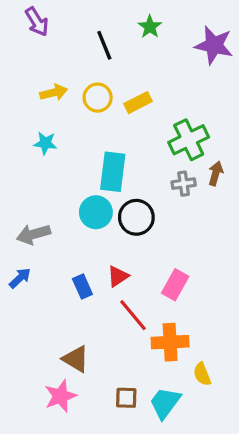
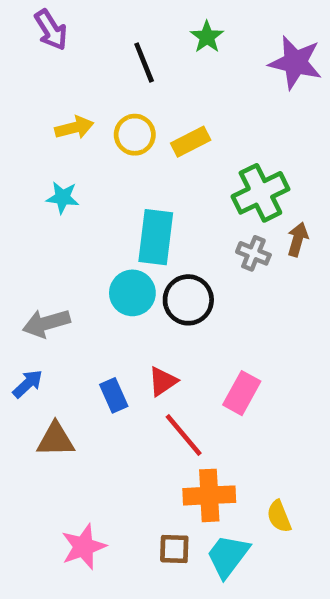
gray cross: (184, 184) -> (253, 253), turned 30
orange cross: (170, 342) -> (209, 495), moved
brown triangle: (76, 359) -> (56, 440), moved, turned -32

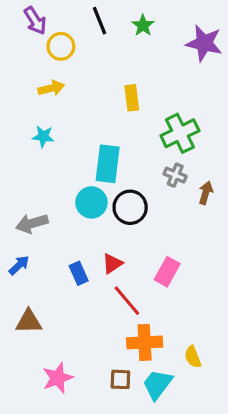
black line: (144, 62) -> (100, 21), moved
yellow circle: (135, 135) -> (61, 46), moved
yellow rectangle: (191, 142) -> (132, 98), turned -70
brown arrow: (298, 239) -> (206, 193), moved
brown triangle: (56, 440) -> (29, 322), moved

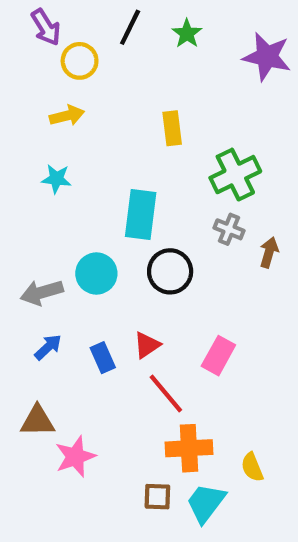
black line: (100, 21) -> (130, 27), turned 48
cyan circle: (91, 202) -> (96, 273), moved
blue arrow: (19, 265) -> (48, 347), moved
pink star: (58, 378) -> (75, 457), moved

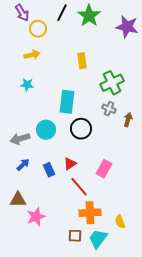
green star: (187, 34) -> (89, 16), size x1.6

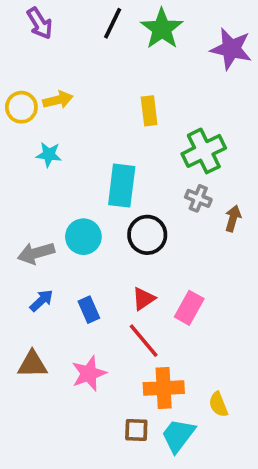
yellow circle: (38, 29) -> (21, 107), moved
red triangle: (70, 164) -> (144, 299), moved
pink star: (36, 217) -> (89, 373), moved

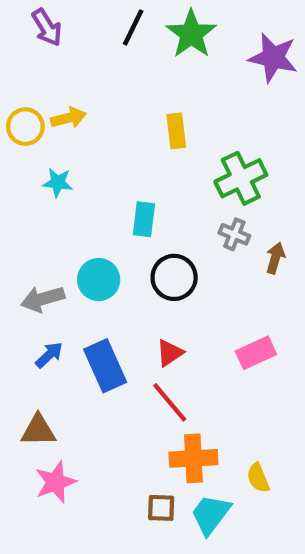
cyan rectangle: (122, 186) -> (144, 219), size x0.7
pink rectangle: (189, 308) -> (256, 353), moved, turned 36
blue rectangle: (89, 310) -> (105, 366), size x1.6
pink star: (89, 373) -> (56, 482), moved

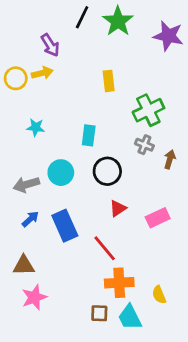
purple arrow: (47, 27) -> (50, 45), moved
cyan star: (58, 183) -> (36, 127), moved
red triangle: (170, 353) -> (118, 208), moved
cyan trapezoid: (211, 514) -> (130, 317), turned -64

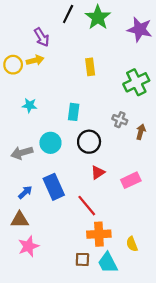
green cross: (148, 110) -> (136, 82), moved
blue arrow: (30, 219) -> (25, 192), moved

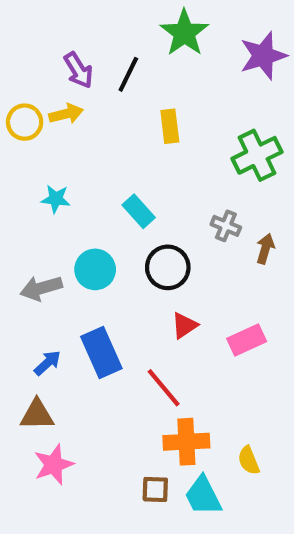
black line: (68, 14) -> (128, 74), moved
purple star: (140, 29) -> (263, 56), turned -30
cyan rectangle: (74, 112) -> (139, 211), turned -49

